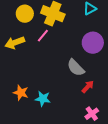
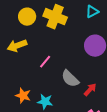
pink line: (43, 36) -> (45, 62), moved
gray semicircle: (76, 68) -> (70, 79), moved

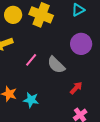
gray semicircle: (70, 79) -> (56, 65), moved

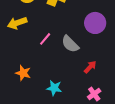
cyan star: (31, 100) -> (54, 88), moved

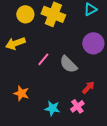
pink cross: (94, 94) -> (77, 106), moved

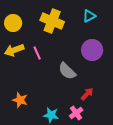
yellow circle: (25, 14) -> (13, 23), moved
pink line: (43, 59) -> (37, 53), moved, turned -64

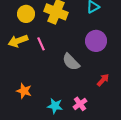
yellow circle: (13, 23) -> (26, 14), moved
red arrow: (87, 94) -> (103, 80), moved

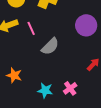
gray semicircle: (71, 62) -> (50, 46), moved, turned -90

